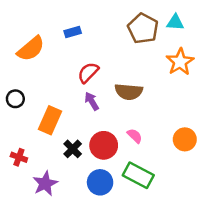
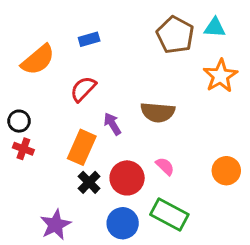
red semicircle: (88, 73) -> (83, 89), moved
orange rectangle: (50, 120) -> (82, 147), moved
red cross: (19, 157) -> (23, 149), moved

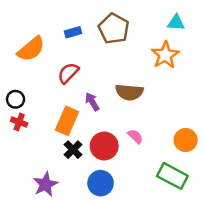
brown pentagon: (175, 35) -> (114, 29), moved
orange star: (220, 76) -> (165, 55), moved
green rectangle: (169, 214) -> (172, 176), moved

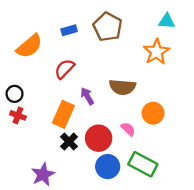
orange circle: (186, 140) -> (153, 113), moved
green rectangle: (172, 176) -> (143, 164), moved
blue circle: (101, 183) -> (108, 167), moved

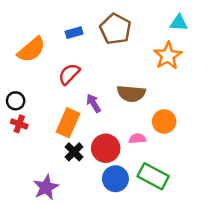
pink semicircle: (128, 129) -> (137, 139), turned -49

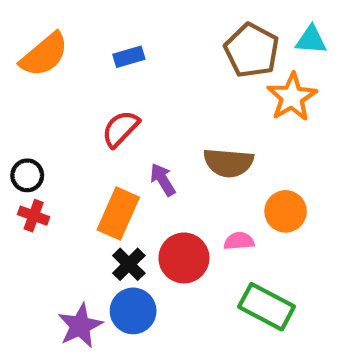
brown pentagon: (115, 29) -> (252, 50), moved
orange semicircle: (31, 50) -> (44, 55), moved
blue circle: (115, 179) -> (133, 311), moved

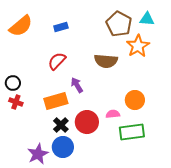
brown semicircle: (228, 163) -> (106, 61), moved
orange rectangle: (118, 214) -> (56, 101), turned 50
green rectangle: (267, 307) -> (132, 132), moved, turned -35

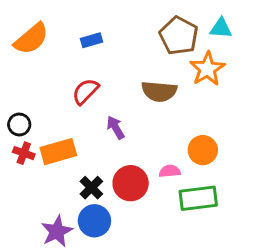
orange rectangle: (56, 101) -> (58, 152), moved

